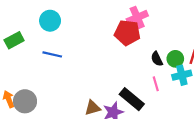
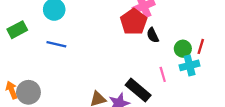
red pentagon: (127, 33) -> (134, 22), turned 30
black semicircle: (157, 59) -> (153, 35), moved

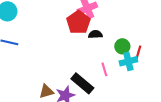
black semicircle: (153, 35) -> (95, 34), turned 112
red line: (201, 46) -> (138, 52), moved

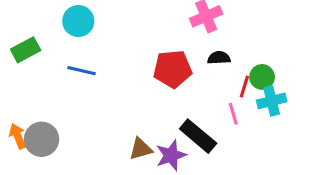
red pentagon: (78, 22) -> (173, 69), moved, turned 30
red line: (138, 52) -> (244, 87), moved

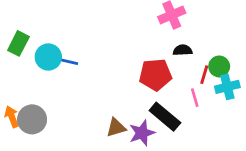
cyan circle: (78, 21) -> (48, 57), moved
green rectangle: (26, 50) -> (18, 43), turned -35
red pentagon: (173, 69) -> (155, 75), moved

